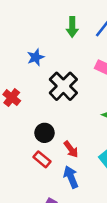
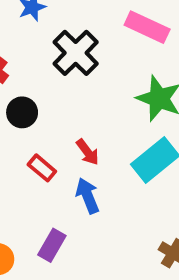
black circle: (45, 133) -> (22, 112), moved

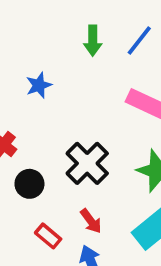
black cross: (76, 53) -> (87, 163), moved

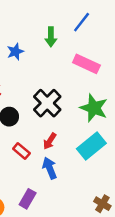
green arrow: (93, 41) -> (51, 37), moved
red arrow: (91, 221) -> (50, 141), turned 70

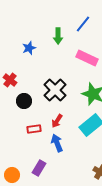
red rectangle: (21, 151) -> (34, 129), turned -48

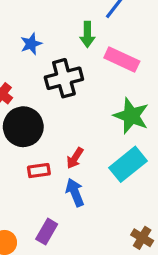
green arrow: (58, 36) -> (87, 34), moved
black cross: (55, 90) -> (64, 78), moved, turned 30
black circle: (24, 101) -> (23, 127), size x1.6

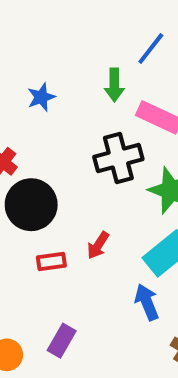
black cross: (64, 78) -> (118, 158), moved
blue arrow: (75, 192) -> (147, 302), moved

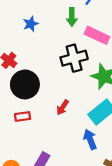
red rectangle: (51, 261) -> (23, 116), moved

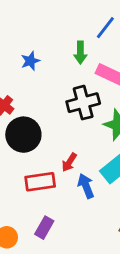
red rectangle: (23, 116) -> (40, 182), moved, size x1.5
blue arrow: (90, 139) -> (86, 186), moved

